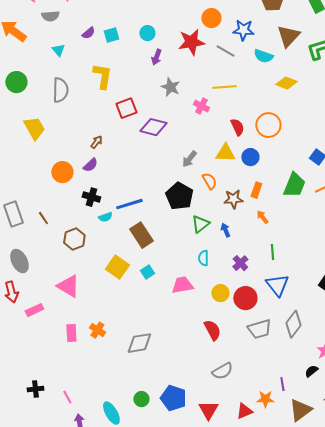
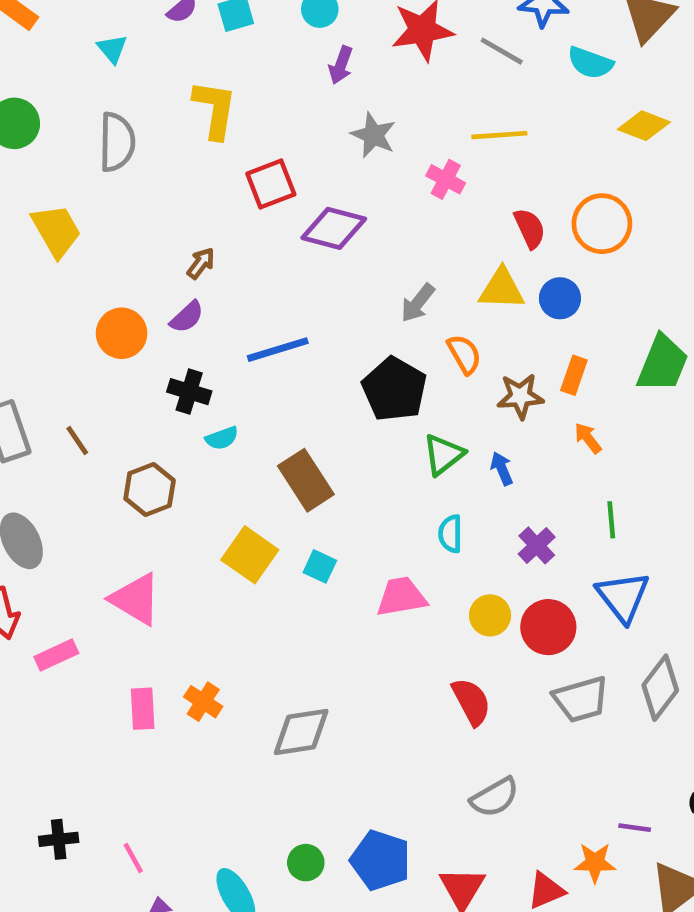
blue line: (129, 204) -> (278, 350), moved
cyan square: (147, 272) -> (320, 566), turned -32
purple line: (282, 384) -> (635, 828), turned -72

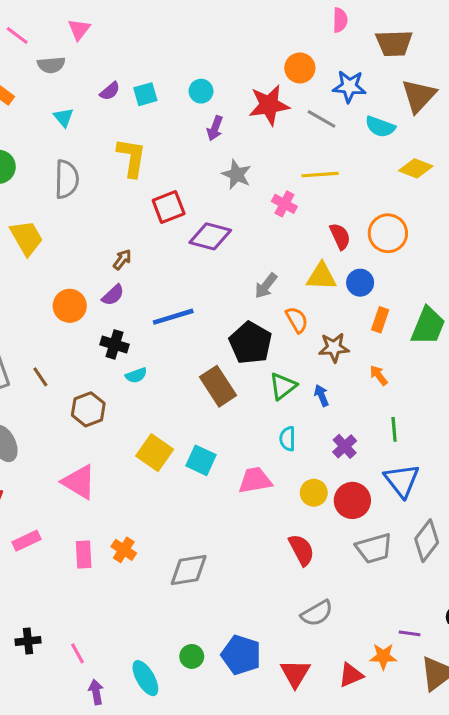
orange rectangle: (574, 375) -> (380, 320), moved
brown rectangle: (306, 480) -> (218, 386), moved
cyan square: (320, 566) -> (201, 460), size x1.4
pink rectangle: (56, 655) -> (26, 541), moved

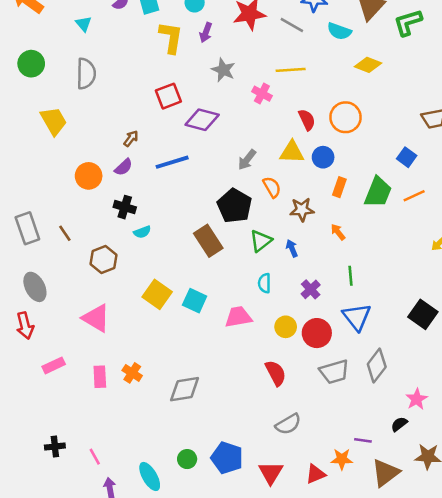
yellow L-shape: (131, 158) -> (171, 37), moved
blue line: (173, 317) -> (172, 162), moved

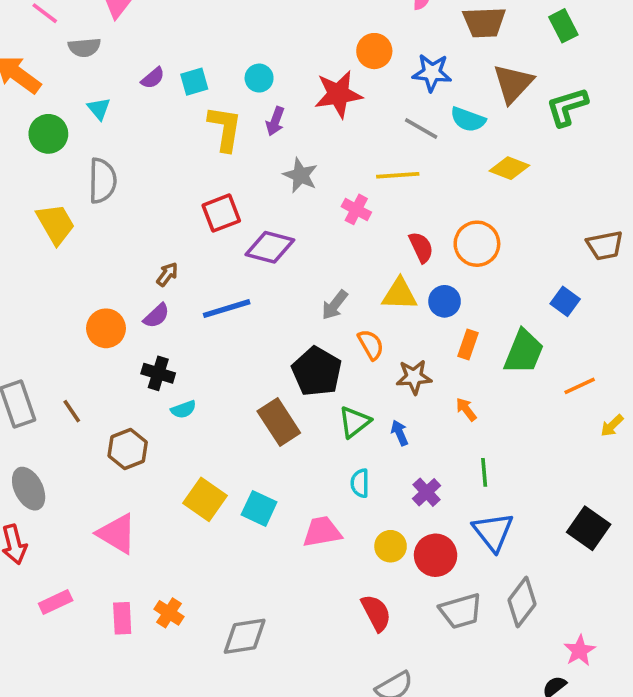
gray line: (292, 25) -> (421, 128), moved
green circle: (31, 64) -> (48, 134), moved
yellow trapezoid: (54, 121) -> (56, 224), moved
orange line: (414, 196) -> (580, 386), moved

